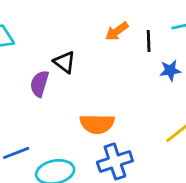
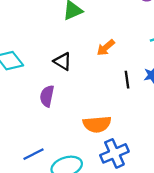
black line: (149, 41) -> (127, 80), moved
black triangle: (65, 62) -> (63, 61), moved

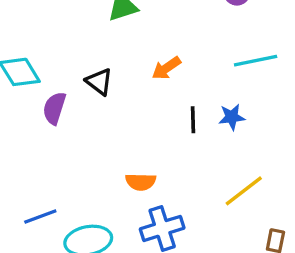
purple semicircle: (47, 96) -> (54, 108), moved
orange semicircle: (97, 124) -> (141, 182), size x0.7

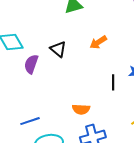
black line: (193, 120) -> (113, 82), moved
blue line: (40, 216) -> (30, 121), moved

